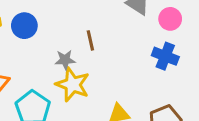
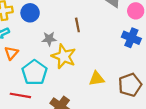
gray star: (65, 60) -> (49, 39), moved

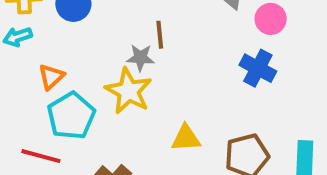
gray star: (49, 39) -> (140, 58), moved
orange triangle: (11, 53) -> (51, 77), moved

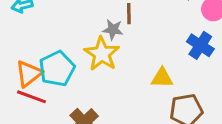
orange triangle: (51, 77) -> (29, 74), moved, size x1.4
yellow triangle: (186, 138) -> (162, 78), moved

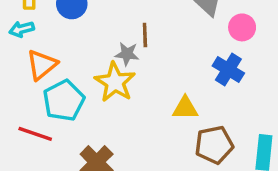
orange triangle: (29, 74) -> (42, 65), moved

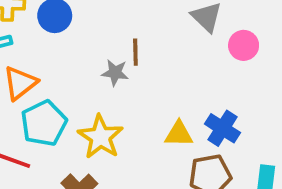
blue cross: (228, 69) -> (222, 128), moved
yellow star: (115, 82) -> (100, 137), moved

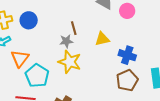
yellow triangle: (179, 134) -> (102, 39), moved
yellow star: (100, 137) -> (70, 62), moved

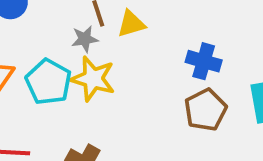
yellow triangle: (102, 39) -> (131, 24), moved
cyan pentagon: (37, 76) -> (48, 82), moved

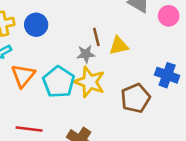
brown pentagon: (206, 110) -> (135, 98), moved

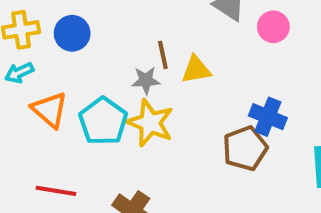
orange triangle: (23, 76) -> (50, 110), turned -30
brown pentagon: (135, 98) -> (245, 148), moved

